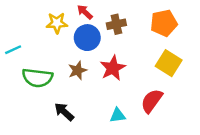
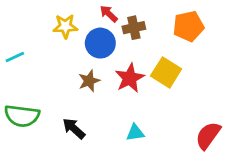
red arrow: (85, 12) -> (109, 14), moved
yellow square: (169, 63) -> (166, 72), moved
green semicircle: (37, 78) -> (22, 116), moved
red semicircle: (152, 101) -> (208, 135), moved

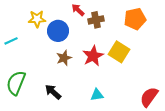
yellow star: (65, 26) -> (37, 19), moved
blue circle: (100, 43) -> (58, 31), moved
green semicircle: (22, 116) -> (16, 83), turned 105

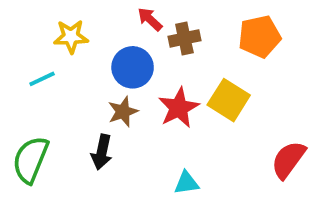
blue circle: (58, 31) -> (133, 67), moved
cyan line: (11, 41) -> (42, 79), moved
black arrow: (53, 92) -> (102, 152), moved, turned -120
red semicircle: (149, 97) -> (288, 160), moved

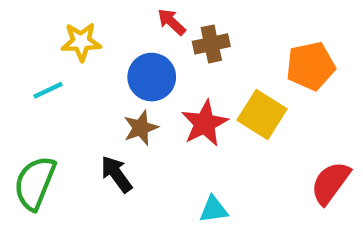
orange pentagon: (260, 37) -> (311, 66), moved
black arrow: (102, 152) -> (116, 174), turned 132

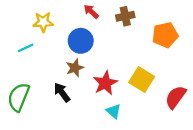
brown cross: (211, 44) -> (125, 16), moved
yellow square: (262, 115) -> (142, 80), moved
red star: (205, 123) -> (105, 83), moved
cyan triangle: (213, 209) -> (113, 111), turned 49

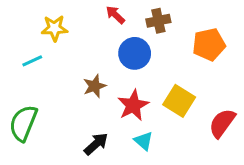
blue circle: (81, 41) -> (135, 53), moved
black arrow: (62, 92) -> (96, 144), moved, turned 84

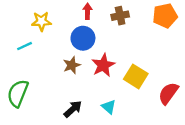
red arrow: (115, 15) -> (87, 11), turned 48
orange pentagon: (209, 44) -> (165, 16), moved
blue circle: (135, 53) -> (83, 38), moved
red star: (133, 105) -> (103, 65), moved

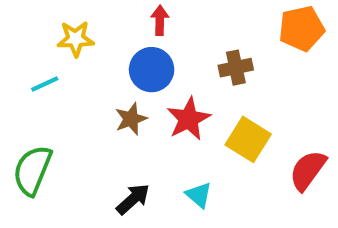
brown cross: (120, 16) -> (236, 68), moved

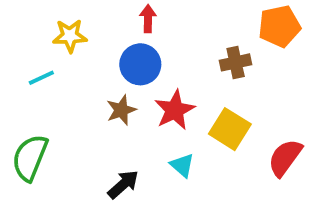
brown cross: (236, 68) -> (236, 62), moved
cyan triangle: (199, 195) -> (182, 165), moved

